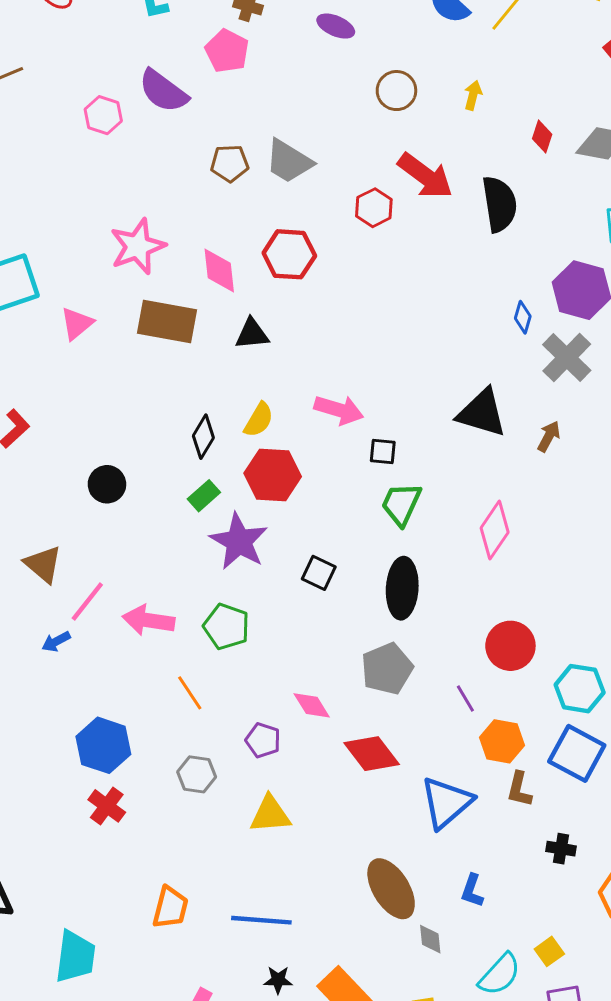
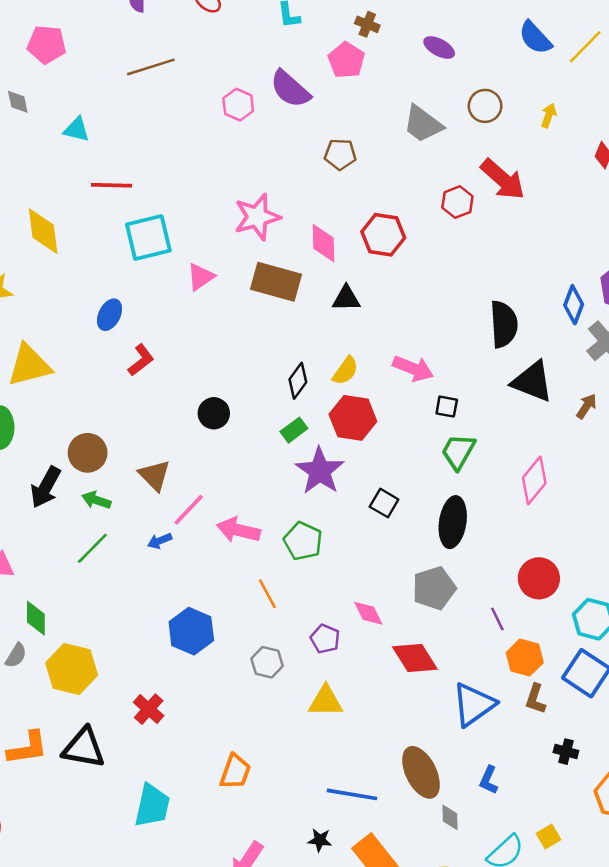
gray trapezoid: (289, 161) -> (423, 124), moved
black semicircle: (499, 204) -> (504, 324), moved
blue diamond: (523, 317) -> (574, 305), size x1.4
red cross: (107, 806) -> (149, 709), moved
blue line: (261, 920) -> (352, 794), moved

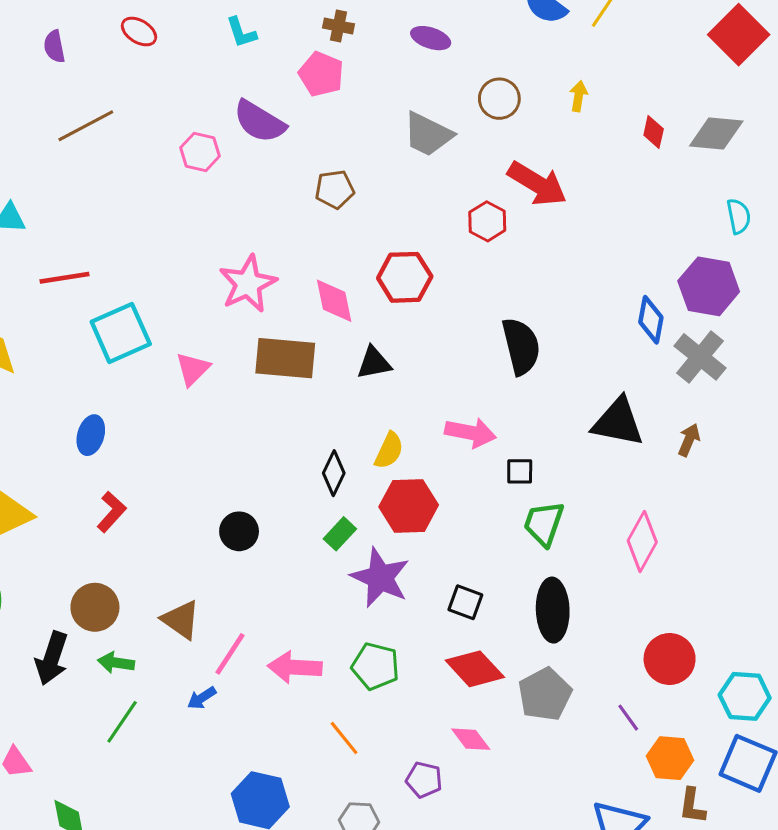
black semicircle: (504, 324) -> (521, 346), moved
red L-shape: (141, 360) -> (111, 512), moved
red diamond: (415, 658) -> (475, 669), moved

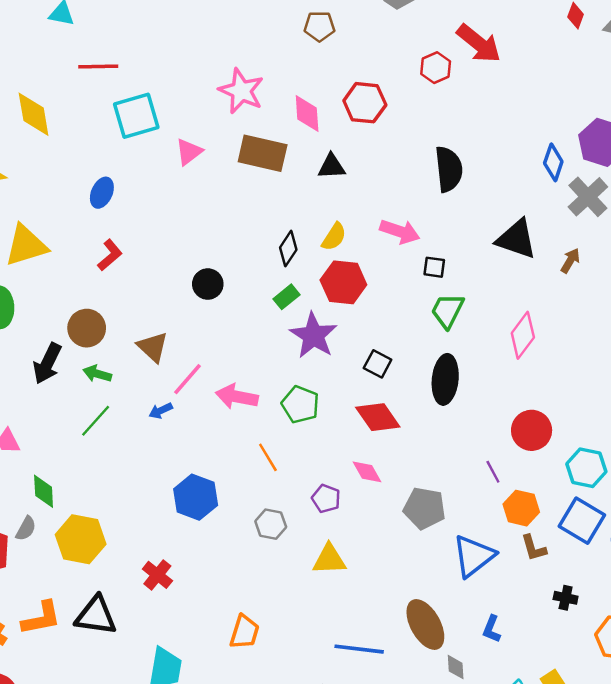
pink star: (248, 284) -> (241, 91), turned -30
gray pentagon: (545, 694) -> (424, 508), moved, turned 30
brown L-shape: (692, 806) -> (534, 548), turned -32

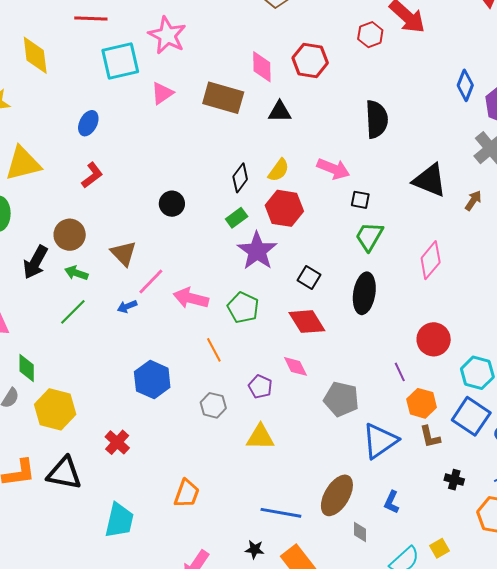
pink star: (241, 91) -> (167, 35), moved
blue diamond: (553, 162) -> (465, 85), moved
brown ellipse: (425, 624) -> (337, 495), turned 57

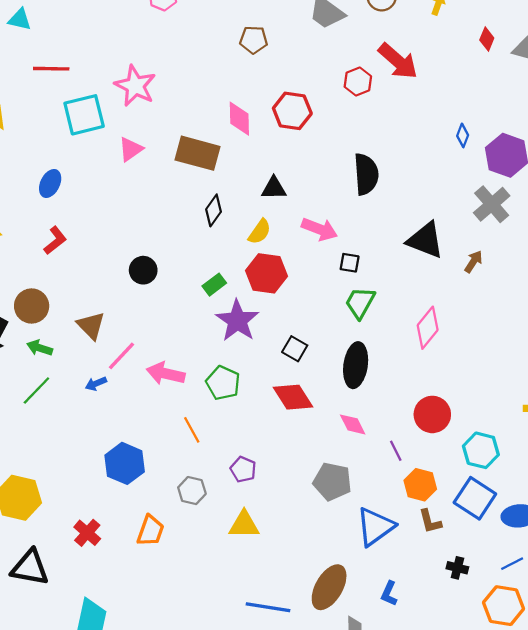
blue diamond: (465, 85) -> (463, 135), size x0.7
black triangle: (280, 112) -> (274, 188), moved
black diamond: (240, 178) -> (214, 210), moved
pink diamond: (295, 366) -> (353, 424), moved
orange trapezoid: (187, 494) -> (150, 531), moved

